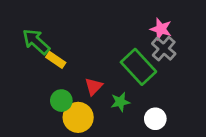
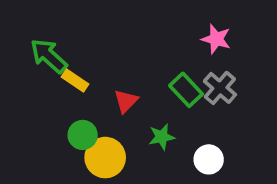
gray cross: (164, 49) -> (220, 88), moved
green rectangle: (138, 67) -> (186, 90), size x0.7
red triangle: (94, 87) -> (126, 101), moved

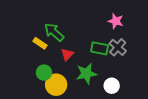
green arrow: (49, 56) -> (54, 32), moved
green rectangle: (186, 90) -> (100, 48), turned -36
green star: (162, 137) -> (86, 74), size x1.5

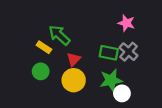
green circle: (44, 73) -> (41, 71), moved
green star: (86, 74) -> (111, 80), moved
yellow circle: (56, 85) -> (74, 80), moved

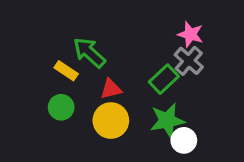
gray cross: (129, 52) -> (189, 61), moved
green rectangle: (109, 53) -> (164, 79), turned -54
red triangle: (74, 59) -> (111, 89), turned 32

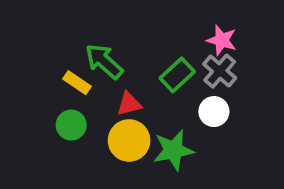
green rectangle: (164, 79) -> (177, 75), moved
green star: (167, 121) -> (173, 150), moved
white circle: (184, 140) -> (214, 112), moved

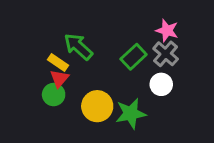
red triangle: (129, 104) -> (59, 79), moved, turned -36

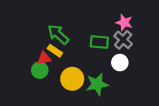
green rectangle: (134, 57) -> (99, 42), turned 48
yellow rectangle: (58, 63) -> (55, 51), moved
red triangle: (59, 79) -> (44, 58), turned 40

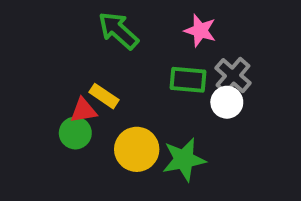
pink star: (124, 23) -> (200, 31), moved
green arrow: (58, 34) -> (118, 31), moved
white circle: (120, 63) -> (227, 102), moved

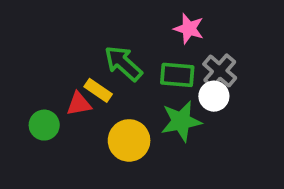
green arrow: (118, 31) -> (123, 63), moved
green circle: (75, 133) -> (44, 125), moved
green star: (184, 160) -> (181, 121), moved

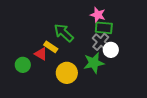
gray cross: (220, 71) -> (101, 42), moved
green rectangle: (177, 75) -> (104, 28), moved
red triangle: (79, 104) -> (41, 54), turned 40

